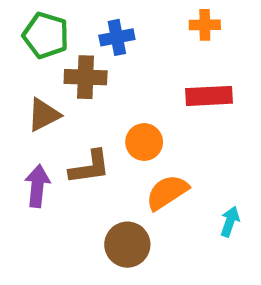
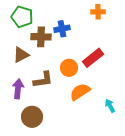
blue cross: (117, 37) -> (62, 29), moved
red rectangle: (209, 96) -> (93, 58), moved, turned -35
cyan arrow: (230, 222) -> (110, 106), turned -48
brown circle: (127, 245) -> (32, 117), moved

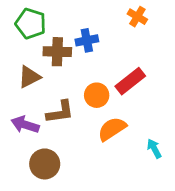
orange cross: (98, 12) -> (137, 17), turned 32
purple arrow: (18, 89) -> (25, 125), turned -78

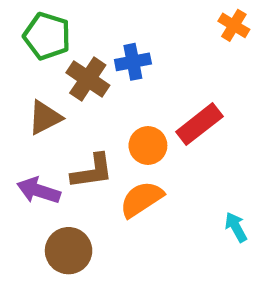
orange cross: (137, 17) -> (234, 25), moved
brown cross: (57, 52) -> (88, 79), turned 32
orange semicircle: (112, 129) -> (142, 199), moved

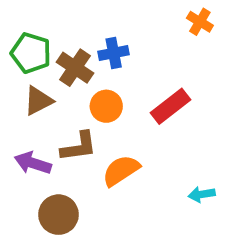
green pentagon: (47, 36) -> (31, 53), moved
orange circle: (148, 146) -> (106, 106), moved
cyan arrow: (236, 227) -> (202, 194), turned -70

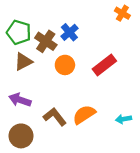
blue cross: (114, 53) -> (69, 32), turned -30
brown L-shape: (79, 147) -> (55, 117), moved, turned -120
orange semicircle: (121, 170) -> (84, 115), moved
brown circle: (58, 215) -> (21, 136), moved

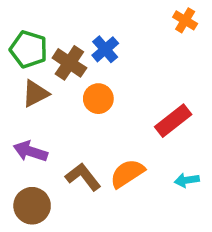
red rectangle: (104, 65) -> (173, 121), moved

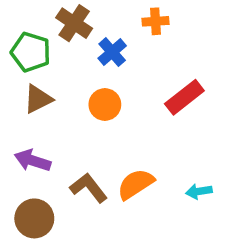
orange cross: (185, 20) -> (156, 21), moved, turned -35
brown cross: (69, 63) -> (74, 23), moved
red rectangle: (173, 121) -> (184, 97), moved

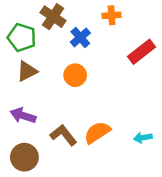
red rectangle: (184, 97) -> (142, 52), moved

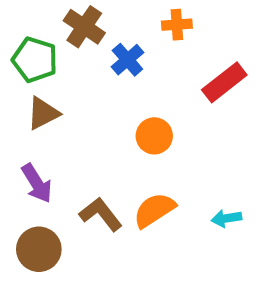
orange circle: (75, 75) -> (154, 136), moved
purple arrow: (23, 116) -> (37, 183), turned -140

